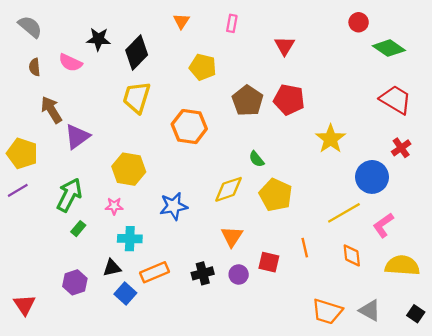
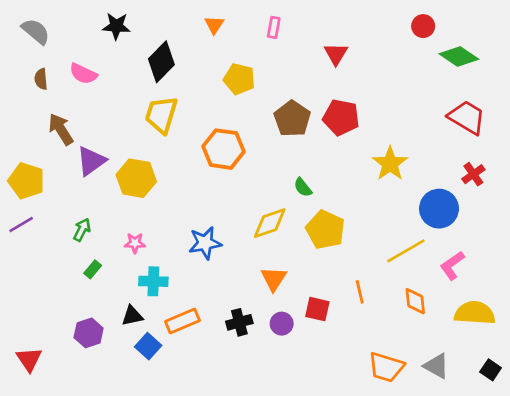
black star: (98, 39) -> (116, 26), moved
yellow hexagon: (129, 169) -> (136, 178), moved
green arrow: (69, 195) -> (82, 230), size x0.6

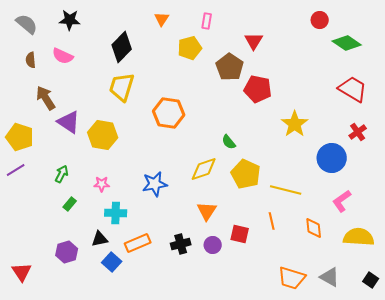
black star: (116, 26) -> (70, 20), moved
yellow pentagon: (239, 79) -> (190, 48), moved, turned -30
brown pentagon: (292, 119) -> (230, 67), moved
purple triangle: (91, 161) -> (69, 122), turned -50
yellow line: (406, 251) -> (286, 190), moved, turned 44

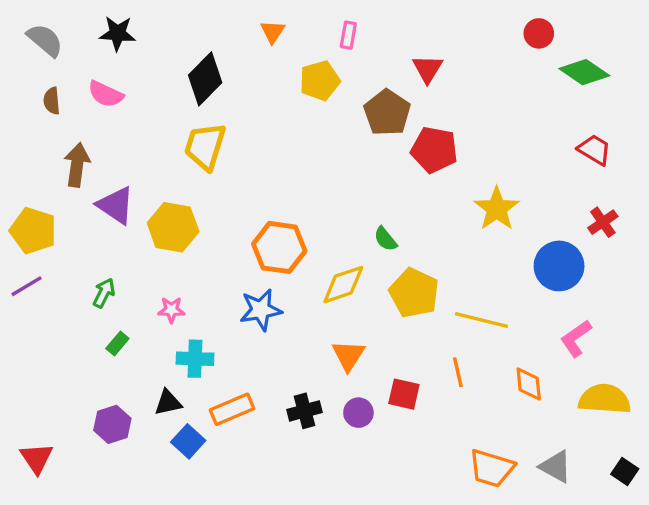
red trapezoid: (353, 89) -> (594, 150), size x0.7
brown arrow: (46, 98) -> (77, 165), turned 40
orange hexagon: (169, 113) -> (279, 247), moved

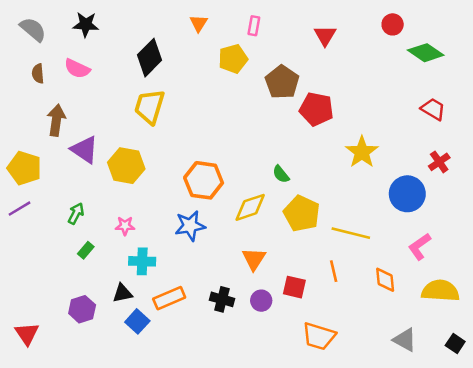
red triangle: (428, 69) -> (325, 35), moved
black cross: (305, 411) -> (222, 299), turned 30
orange trapezoid: (492, 468) -> (319, 336), moved

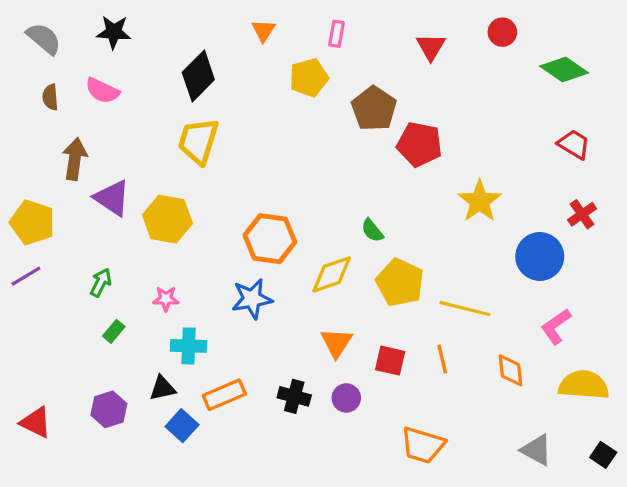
red circle: (393, 24) -> (502, 32), moved
red square: (294, 287) -> (390, 361), moved
red triangle: (27, 334) -> (36, 422), moved, turned -30

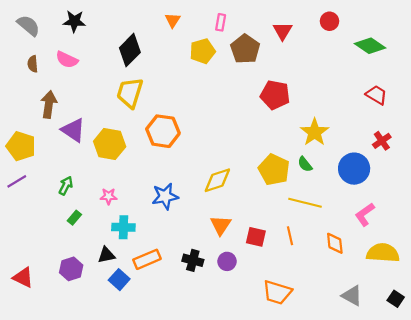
brown pentagon: (374, 109) -> (245, 49), moved
green semicircle: (372, 230) -> (305, 164), moved
orange hexagon: (270, 239) -> (163, 131), moved
yellow pentagon: (400, 283) -> (274, 170), moved

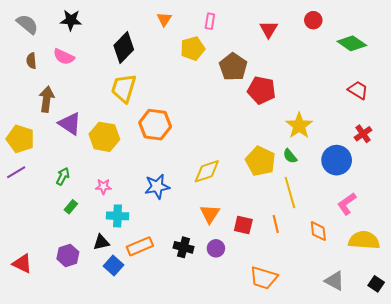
brown pentagon: (245, 49) -> (233, 67), moved
yellow line: (305, 203) -> (290, 193), turned 60

